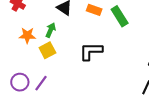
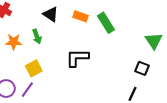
green arrow: (51, 30) -> (37, 37), turned 136
yellow square: (47, 50) -> (34, 68), moved

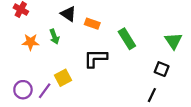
orange rectangle: (80, 16) -> (92, 24), moved
green rectangle: (106, 23) -> (127, 39), moved
yellow square: (34, 68) -> (63, 78), moved

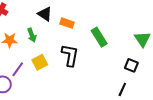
black L-shape: (96, 58) -> (70, 55), turned 100
yellow square: (63, 78) -> (40, 62), moved
purple line: (45, 91) -> (18, 69), moved

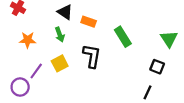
green arrow: (32, 35) -> (60, 35), moved

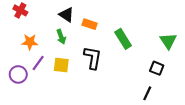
yellow square: (60, 63) -> (61, 65), turned 35
purple line: (36, 71) -> (38, 63), moved
purple circle: (20, 87) -> (18, 74), moved

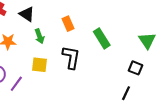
black triangle: (66, 15) -> (27, 14), moved
orange rectangle: (90, 24) -> (68, 24), turned 48
purple line: (38, 63) -> (16, 84), moved

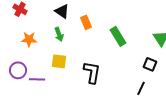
black triangle: (27, 14) -> (62, 11), moved
black L-shape: (71, 57) -> (92, 72), moved
purple line: (16, 84) -> (37, 79), turned 56

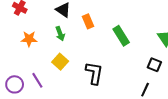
yellow square: (59, 61) -> (60, 62), turned 35
purple circle: (18, 70) -> (15, 84), moved
purple line: (37, 79) -> (37, 80), turned 56

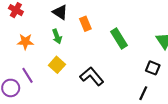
black L-shape: (94, 73) -> (92, 76), turned -50
purple line: (37, 80) -> (28, 75), moved

